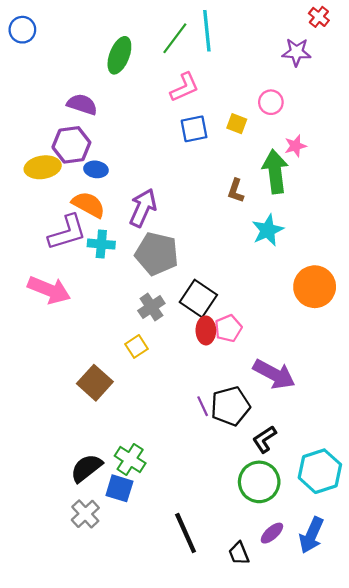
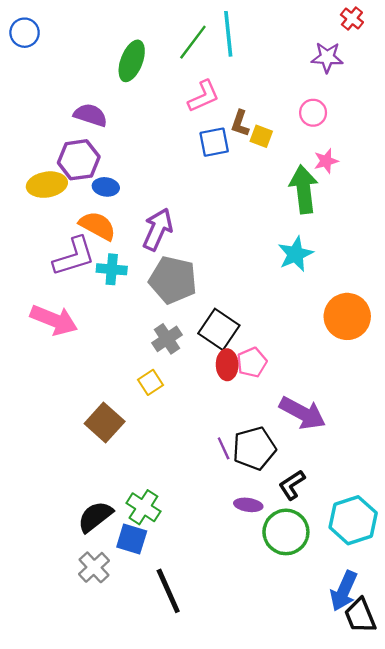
pink circle: (271, 102) -> (313, 113), moved
brown L-shape: (236, 191) -> (240, 123), moved
black line: (186, 533) -> (168, 591), moved
purple ellipse: (272, 533) -> (248, 505), moved, turned 50
black trapezoid: (239, 553) -> (360, 616), moved, size x1.4

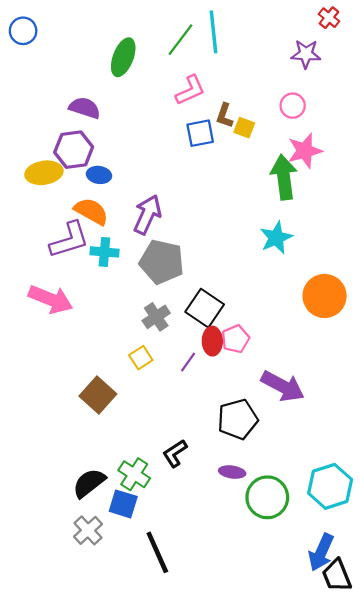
pink star: (326, 161) -> (305, 151), size x1.5
purple line: (224, 448) -> (188, 362), moved, turned 60
black L-shape: (292, 485) -> (175, 453), moved

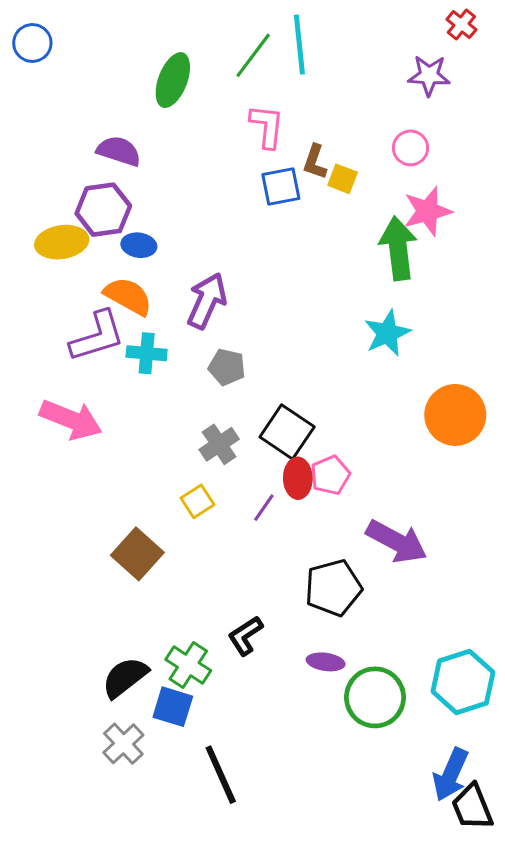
pink L-shape: (190, 90) -> (267, 126), turned -60
gray pentagon: (162, 262) -> (227, 367), size x0.6

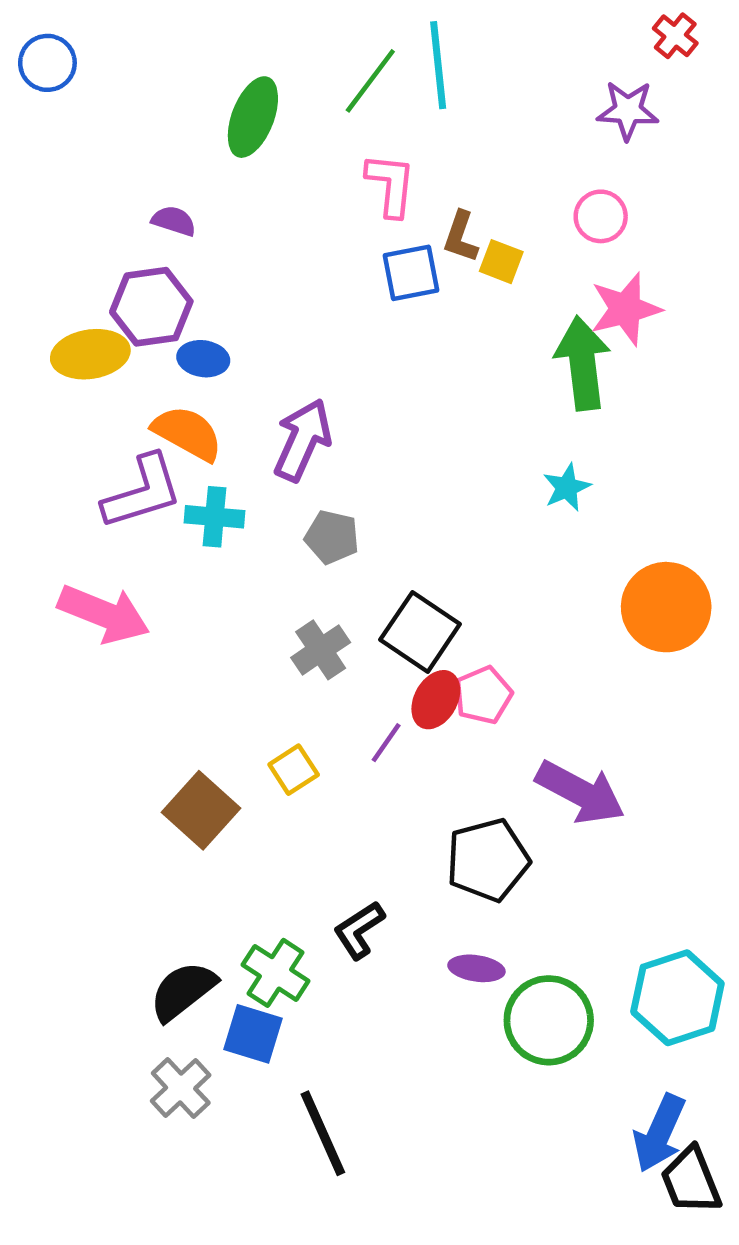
purple semicircle: (119, 151) -> (174, 221), size x0.7
cyan star: (387, 333) -> (567, 487), size x0.7
red ellipse: (298, 478) -> (436, 700), turned 30
yellow square: (198, 501) -> (294, 770), moved

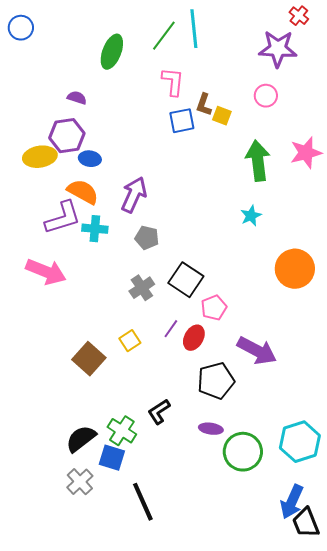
purple star: (628, 110) -> (278, 49), size x1.4
pink star: (626, 309) -> (306, 153), moved
red ellipse: (436, 700) -> (194, 338), moved

